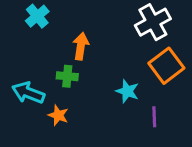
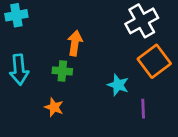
cyan cross: (37, 16) -> (16, 15), moved, turned 30
cyan arrow: (28, 93) -> (19, 70), moved, turned -116

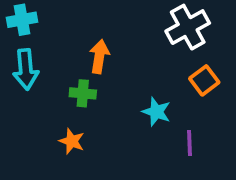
orange square: (154, 61) -> (204, 80), size x0.7
cyan arrow: (19, 70) -> (26, 69), moved

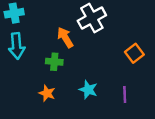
white cross: (188, 27) -> (92, 18), moved
orange arrow: (99, 57) -> (65, 37), turned -40
cyan star: (156, 112) -> (88, 90), moved

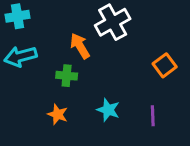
cyan arrow: (17, 46) -> (20, 56), turned 80

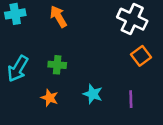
white cross: (113, 22) -> (132, 19), moved, turned -36
orange arrow: (80, 46) -> (58, 17), moved
cyan arrow: (20, 56) -> (18, 69), moved, turned -44

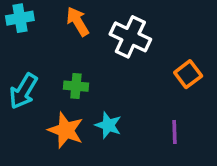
white cross: (132, 19) -> (130, 37), moved
cyan star: (93, 94) -> (108, 125), moved
orange star: (50, 98) -> (66, 130), size x1.5

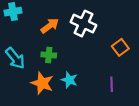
orange arrow: (78, 22) -> (50, 26), moved, turned 84
cyan arrow: (23, 91) -> (15, 58), turned -70

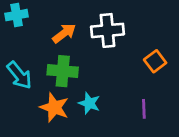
white cross: (83, 24) -> (107, 30), turned -30
green cross: (49, 55) -> (63, 71), size x1.5

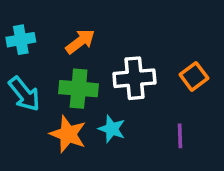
cyan cross: (17, 15) -> (21, 40), moved
white cross: (107, 30) -> (134, 78), moved

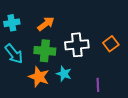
purple line: (180, 136) -> (98, 85), moved

